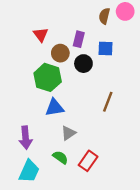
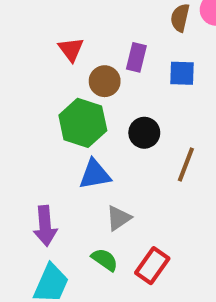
black circle: (83, 64) -> (144, 133), moved

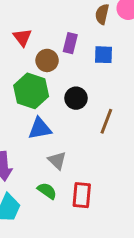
gray triangle: (119, 218) -> (57, 160), turned -42
red rectangle: (152, 266) -> (82, 195), turned -30

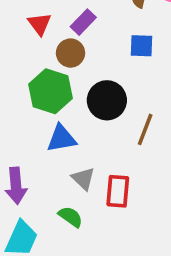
purple rectangle: (70, 43) -> (83, 22), moved, turned 30
black circle: (76, 98) -> (107, 100), size x1.4
red rectangle: (82, 195) -> (118, 191), moved

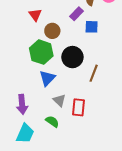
purple rectangle: (83, 22) -> (76, 14), moved
blue triangle: (61, 139) -> (47, 78), turned -36

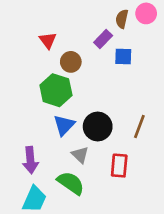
black circle: (72, 57) -> (98, 126), moved
brown line: (94, 73) -> (139, 126), moved
red rectangle: (79, 107) -> (119, 166), moved
green semicircle: (52, 121) -> (71, 183), size x1.5

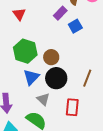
blue square: (123, 57) -> (75, 26), turned -32
brown circle: (71, 62) -> (51, 57), moved

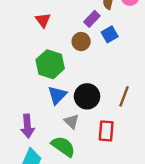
brown circle: (51, 57) -> (81, 42), moved

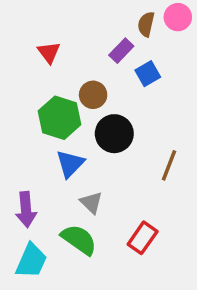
brown circle: (81, 42) -> (93, 95), moved
black circle: (87, 96) -> (114, 134), moved
red rectangle: (106, 131) -> (143, 238), moved, turned 30

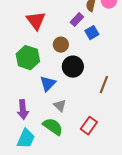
red triangle: (49, 52) -> (36, 21), size x1.5
green hexagon: (60, 118) -> (28, 58), moved

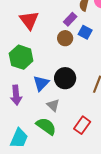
blue square: (92, 33) -> (85, 32), turned -32
brown circle: (61, 45) -> (65, 38), moved
black circle: (73, 67) -> (65, 78), moved
purple arrow: (23, 110) -> (16, 95), moved

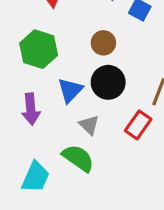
brown circle: (65, 38) -> (103, 43), moved
red rectangle: (82, 125) -> (138, 125), moved

